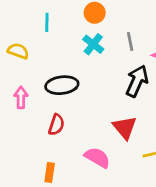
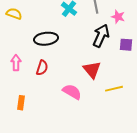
pink arrow: (21, 97) -> (16, 63), moved
orange rectangle: (50, 173) -> (21, 103), moved

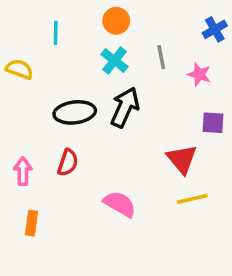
black arrow: (101, 36) -> (125, 107), moved
pink arrow: (16, 63) -> (23, 171), moved
red triangle: (92, 70) -> (182, 159), moved

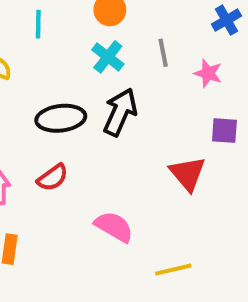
red semicircle: (68, 163) -> (53, 178), turned 36
yellow line: (192, 199) -> (173, 270), moved

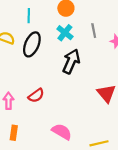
black ellipse: (61, 118) -> (32, 44), moved, turned -60
pink semicircle: (114, 227) -> (62, 132), moved

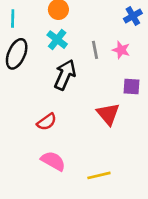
gray line: (94, 31) -> (95, 50), moved
red semicircle: (36, 95) -> (47, 122), moved

